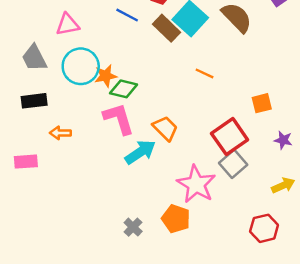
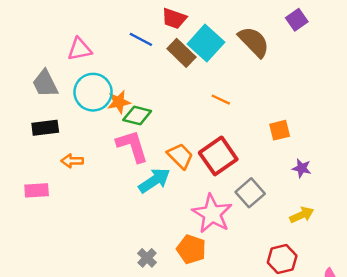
red square: (230, 137) -> (218, 156), moved

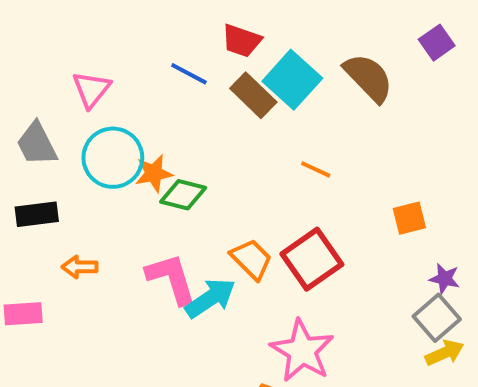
pink triangle: (80, 49) -> (91, 89), turned -40
pink L-shape: (132, 146) -> (171, 279), moved
gray square: (250, 193) -> (437, 318), moved

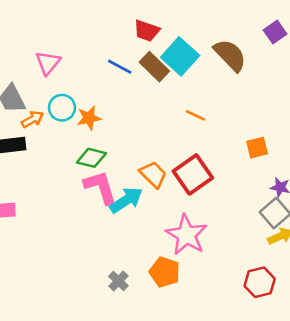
blue line: (189, 74) -> (120, 67), moved
cyan circle: (113, 158) -> (62, 108), size x0.7
green diamond: (183, 195) -> (91, 158), moved
orange arrow: (80, 267) -> (32, 119), moved, turned 150

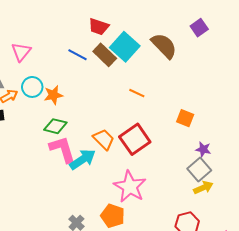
orange square: (257, 148) -> (185, 118), turned 36

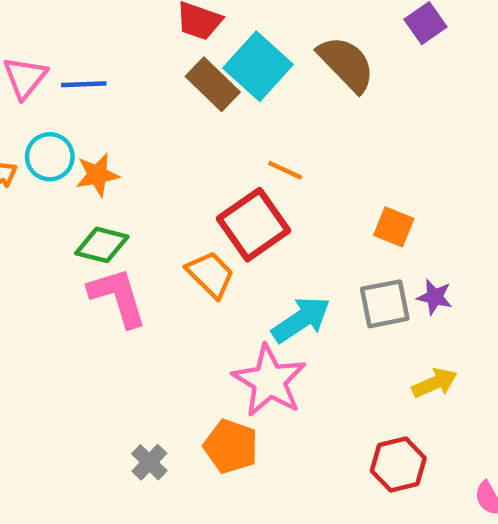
blue line: (78, 55) -> (84, 84), moved, turned -30
red square: (135, 139) -> (253, 225), moved
cyan arrow: (83, 159) -> (301, 320), moved
gray square: (199, 169) -> (385, 304), moved, turned 30

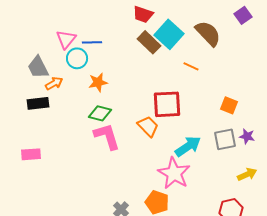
cyan circle: (50, 157) -> (77, 58), moved
orange line: (285, 170) -> (191, 66), moved
red square: (253, 225) -> (167, 104), turned 32

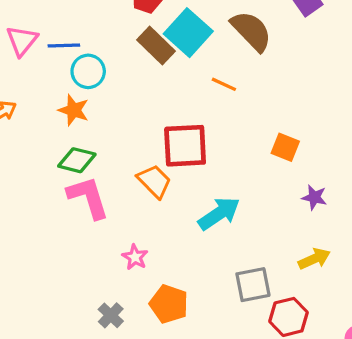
cyan circle: (77, 58) -> (88, 71), moved
orange star: (98, 82) -> (74, 110), turned 30
gray square: (225, 139) -> (253, 285), moved
pink star: (174, 173) -> (135, 257), moved, size x0.5

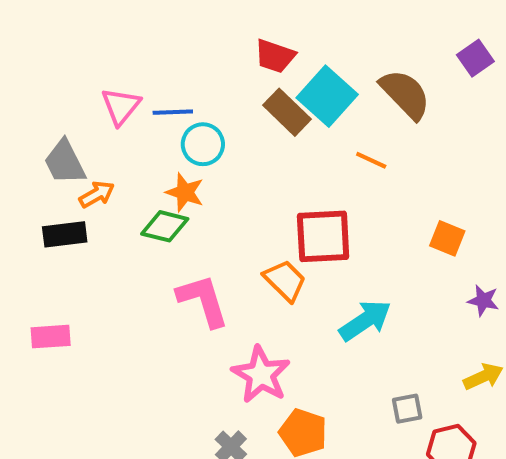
green diamond: (77, 160) -> (165, 226), moved
pink star: (135, 257) -> (261, 375), size x1.8
gray square: (253, 285) -> (407, 409), size x0.7

